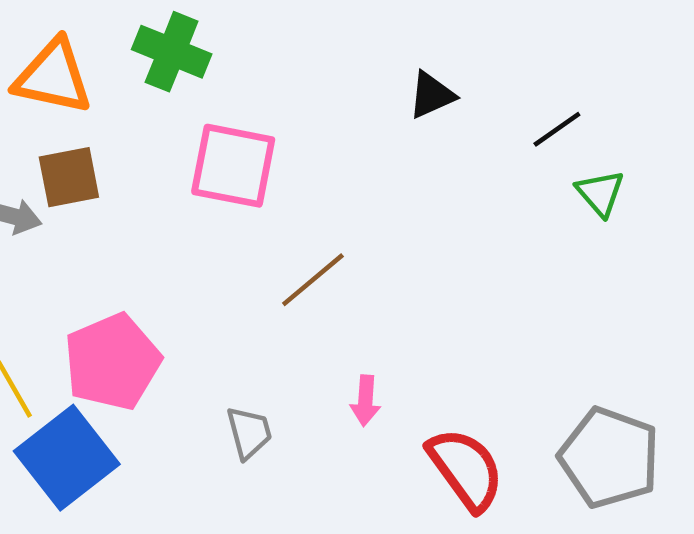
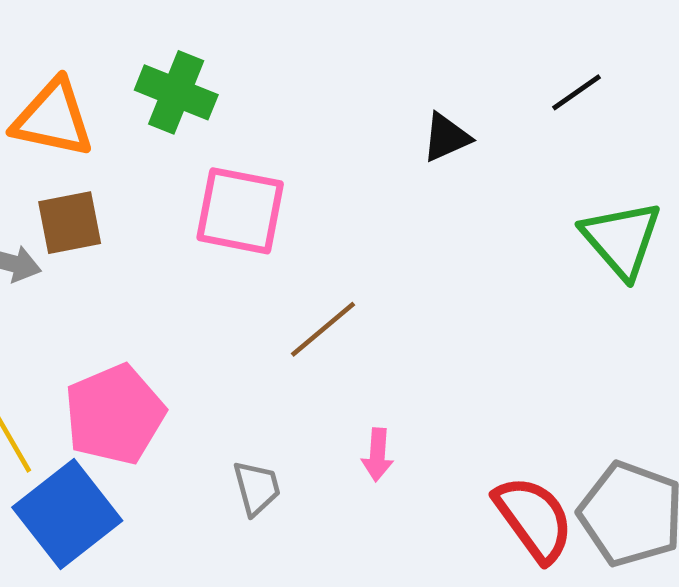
black line: (557, 129) -> (576, 92), moved
green triangle: (600, 193) -> (621, 239), size x1.6
red semicircle: (466, 469) -> (534, 519), moved

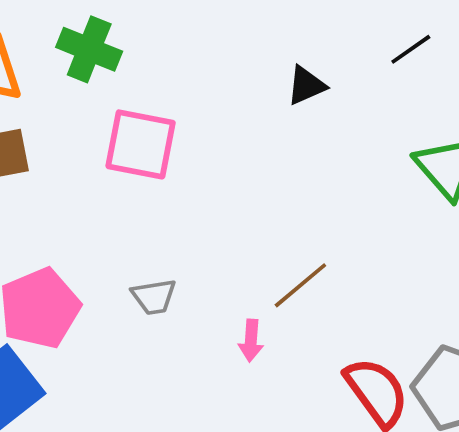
brown line: (323, 329) -> (300, 285), moved
gray trapezoid: (257, 488) -> (154, 297), moved, turned 96

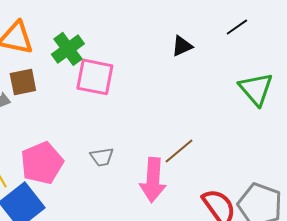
green cross: (89, 49) -> (68, 49), moved, turned 32
pink arrow: (251, 341) -> (153, 180), size x2.0

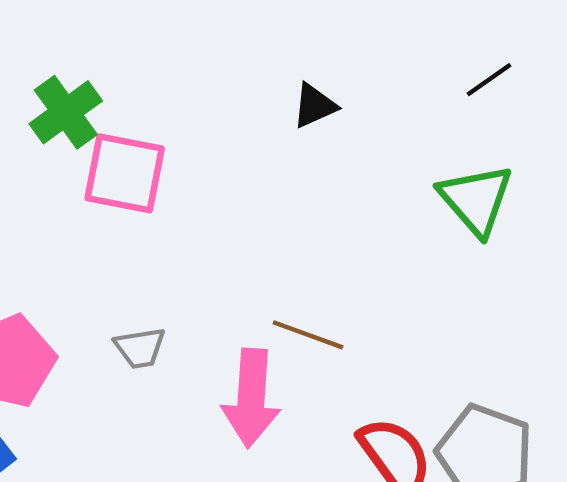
black line: (237, 27) -> (489, 80), moved
brown line: (179, 151) -> (308, 335), turned 60

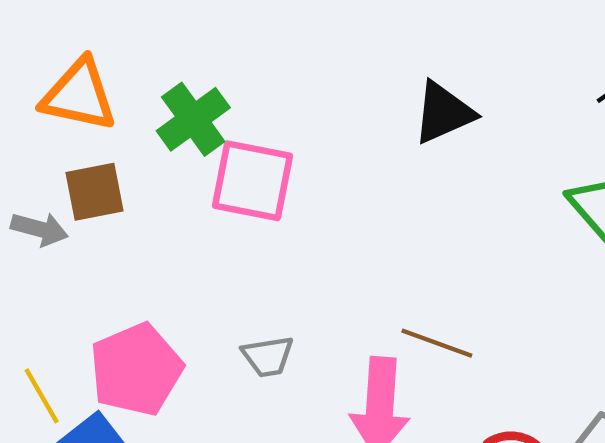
black triangle: (314, 106) -> (443, 113), size x1.4

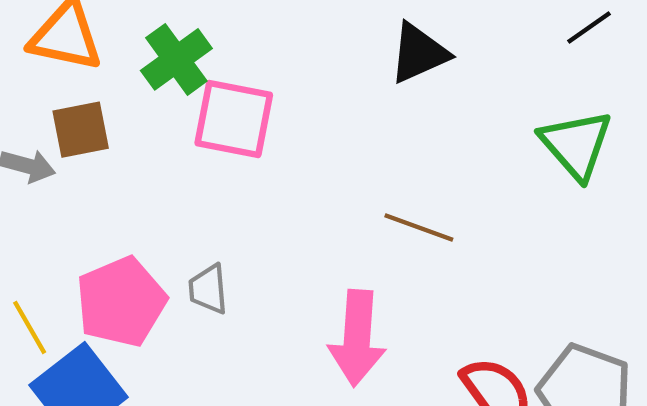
brown line: (437, 343) -> (419, 227), moved
gray trapezoid: (268, 356) -> (208, 289), moved, turned 94

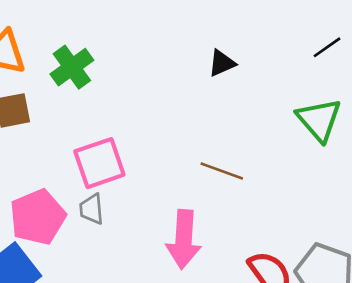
black triangle: (419, 53) -> (222, 63), size x0.7
pink square: (234, 119) -> (99, 163), moved, turned -30

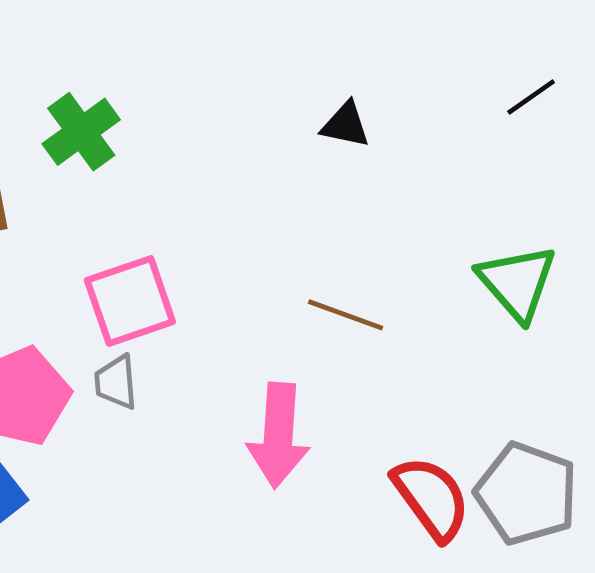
black triangle: (222, 63) -> (346, 125), turned 36
green triangle: (319, 120) -> (517, 282), moved

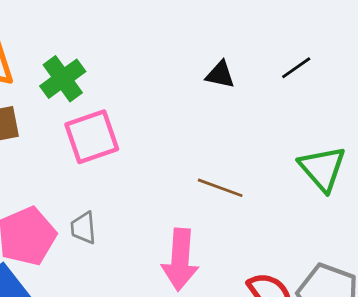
black line: (531, 97) -> (296, 68), moved
pink square: (130, 301) -> (92, 137), moved

